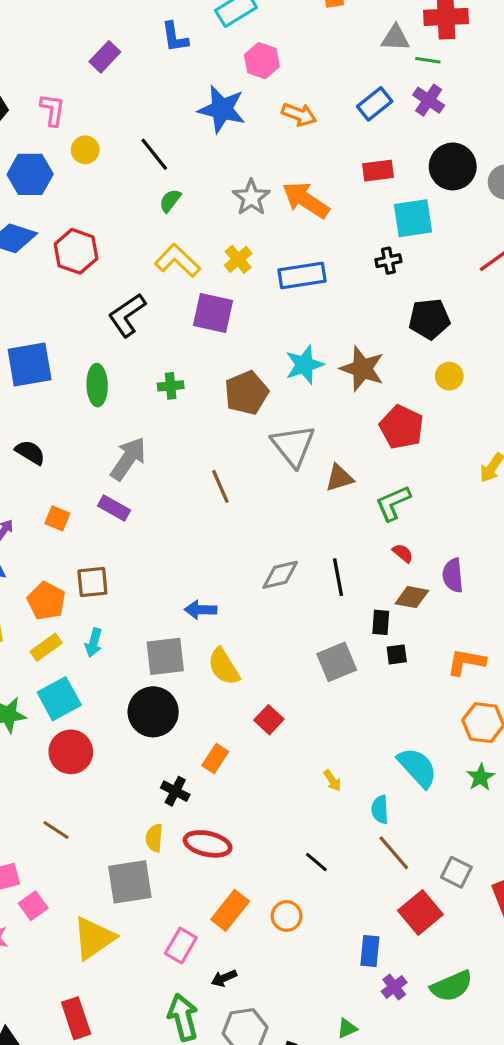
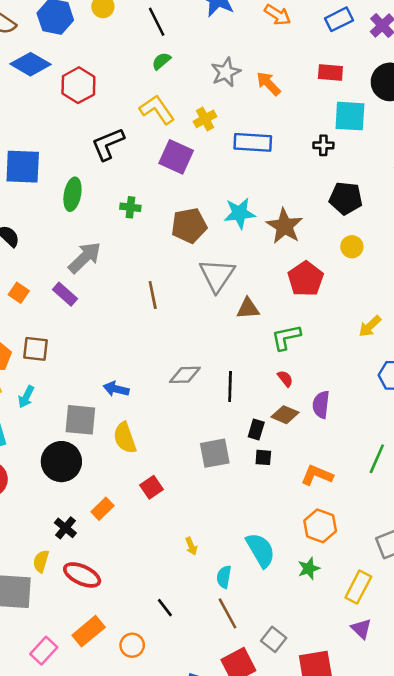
orange arrow: (306, 200) -> (268, 84), size x0.7

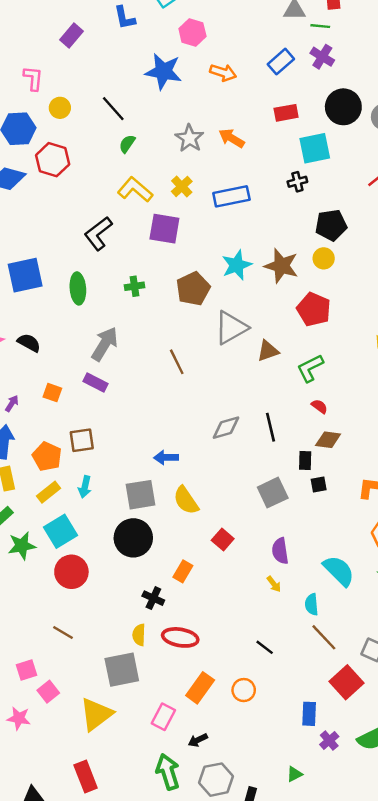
red hexagon: (78, 85) -> (53, 160), moved
yellow circle: (352, 247) -> (324, 258), moved
gray triangle: (217, 275) -> (231, 328), turned 42
purple semicircle: (321, 405) -> (280, 551), moved

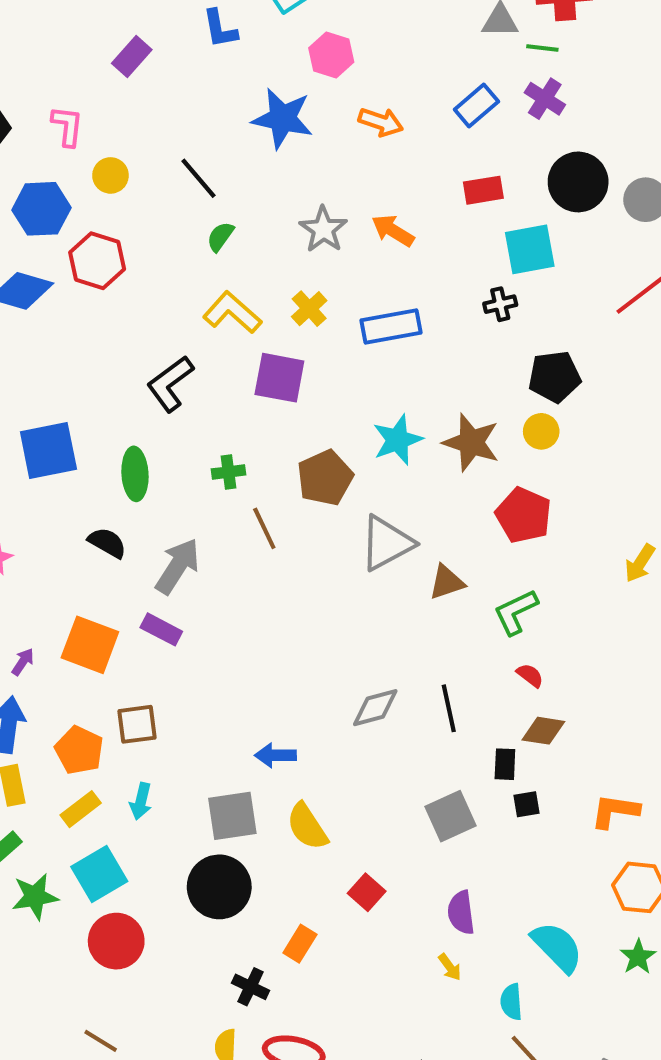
black semicircle: (29, 343) -> (107, 543), moved
brown line: (177, 362) -> (264, 528), moved
orange square: (52, 393) -> (90, 645), size x1.8

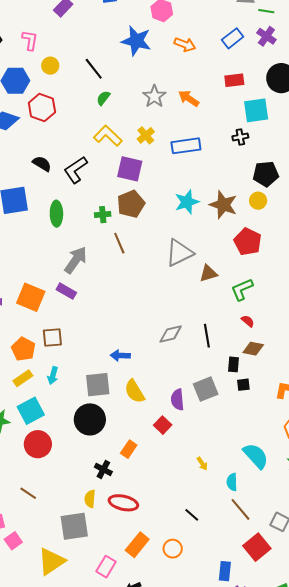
brown pentagon: (325, 478) -> (131, 204), moved
black semicircle: (107, 543) -> (42, 164), moved
purple semicircle: (461, 913) -> (177, 400), moved

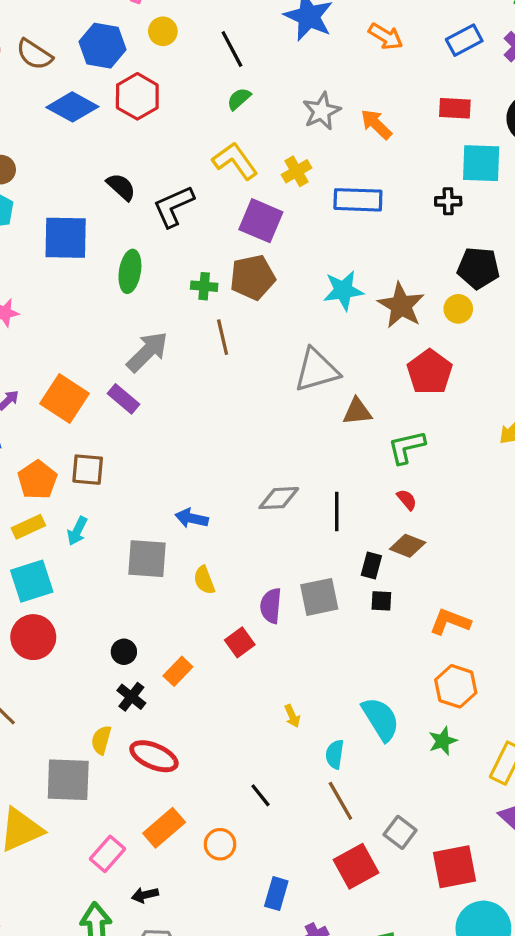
yellow semicircle: (135, 391) -> (204, 580), size x0.7
black circle: (90, 419) -> (124, 652), moved, size x0.5
blue rectangle: (225, 571) -> (276, 894), moved

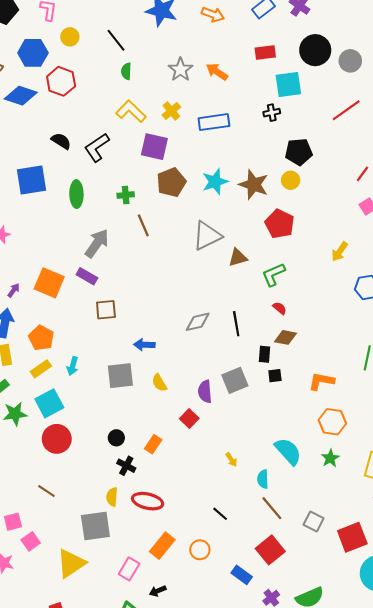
green semicircle: (239, 99) -> (126, 71), turned -35
brown pentagon: (253, 277) -> (171, 182), moved
brown square: (88, 470) -> (106, 310), moved
red square: (356, 866) -> (270, 550), moved
blue rectangle: (276, 894) -> (242, 575), turned -60

